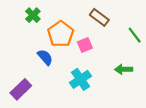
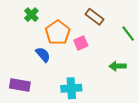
cyan cross: (80, 79) -> (71, 88), moved, turned 30
purple rectangle: (21, 89) -> (20, 85), turned 54

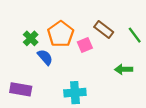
green cross: (31, 15) -> (31, 38), moved
brown rectangle: (94, 17) -> (104, 30), moved

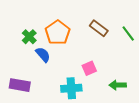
pink square: (85, 45) -> (89, 68), moved
green arrow: (124, 69) -> (118, 85), moved

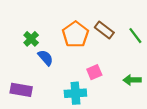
orange pentagon: (58, 32) -> (75, 34), moved
green arrow: (118, 85) -> (132, 80), moved

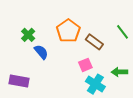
brown rectangle: (104, 30) -> (94, 42), moved
cyan cross: (75, 93) -> (95, 84), moved, turned 36

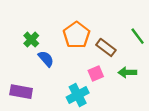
green arrow: (119, 72) -> (127, 72), moved
cyan cross: (95, 84) -> (78, 95), moved, turned 30

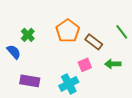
blue semicircle: (46, 59) -> (14, 52), moved
purple rectangle: (21, 92) -> (30, 81), moved

